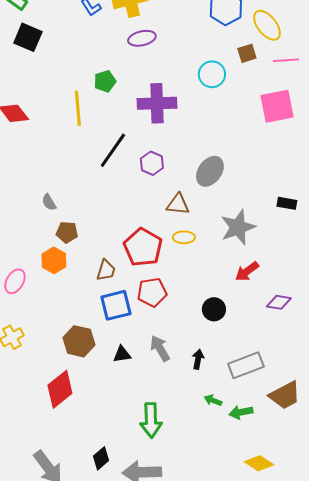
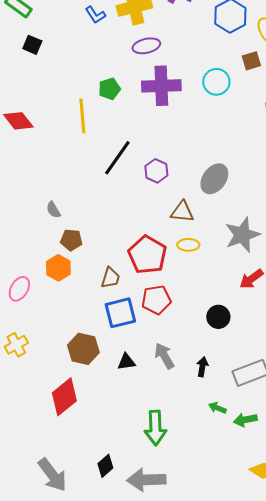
black square: (28, 37) -> (32, 45), size x0.7
purple cross: (157, 103) -> (161, 86), moved

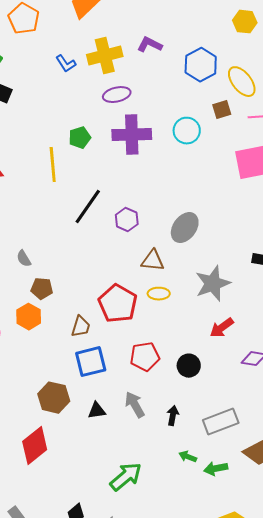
red pentagon: (156, 300) -> (145, 357), moved
green arrow: (155, 428) -> (126, 477), turned -128

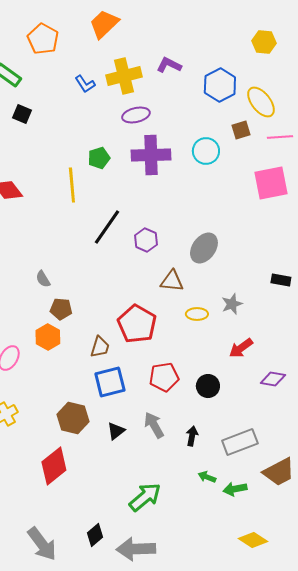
gray star: (213, 284) -> (232, 304), size x0.6
yellow ellipse: (159, 294) -> (197, 314), moved
black triangle: (97, 411) -> (116, 431), turned -30

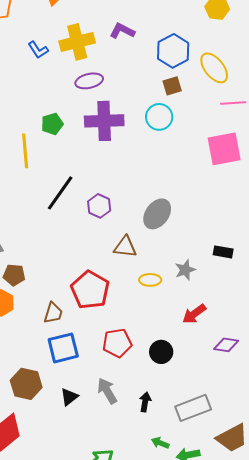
brown square: (241, 130) -> (172, 86), moved
black rectangle: (281, 280) -> (223, 252), moved

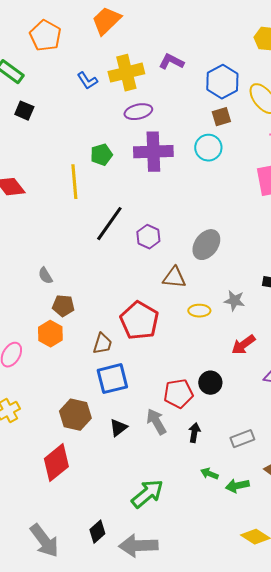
gray star: (185, 270) -> (234, 301), turned 30
red pentagon: (117, 343) -> (178, 394), moved
gray rectangle: (193, 408) -> (242, 439), size x0.7

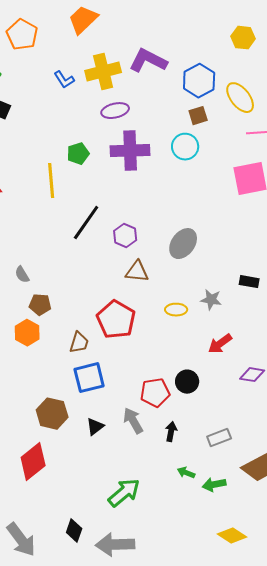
purple L-shape: (171, 62) -> (148, 61), size x1.5
brown triangle: (174, 278) -> (137, 272), moved
black diamond: (97, 532) -> (74, 531), turned -30

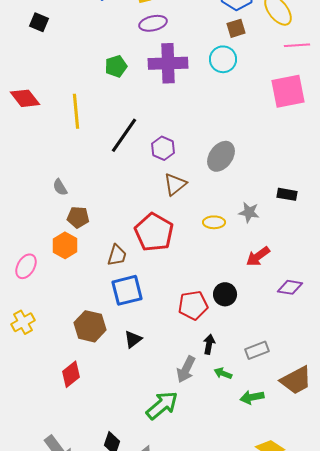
yellow line: (51, 181) -> (76, 111), moved
brown triangle: (137, 272) -> (175, 184), turned -45
gray arrow: (133, 421) -> (186, 369), moved, turned -124
red diamond: (33, 462) -> (71, 374), size x0.7
green arrow: (186, 473) -> (223, 373), moved

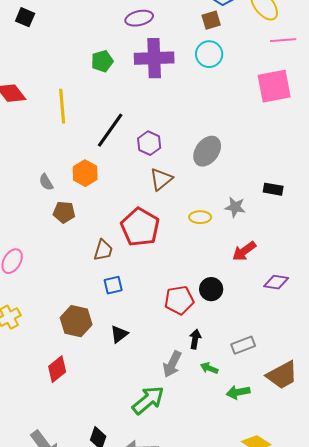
brown square: (236, 28) -> (211, 20), moved
orange hexagon: (65, 245) -> (85, 173), moved
blue square: (127, 290) -> (113, 285), size x0.6

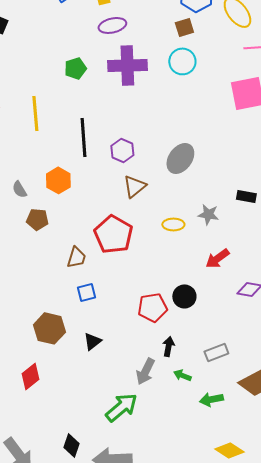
black line: (110, 130) -> (83, 137), turned -39

